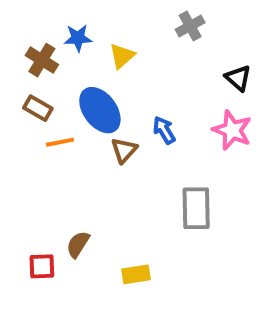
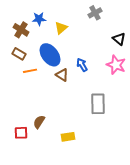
brown triangle: (124, 150) -> (62, 75), turned -40

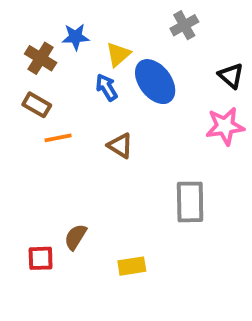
blue ellipse: (50, 55) -> (155, 82), moved
blue arrow: (82, 65) -> (107, 87), moved
pink star: (116, 65) -> (225, 126), turned -30

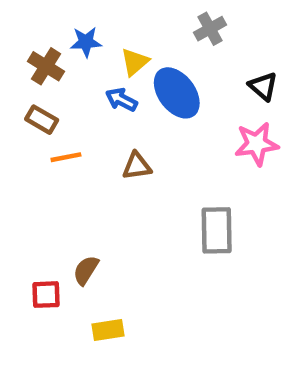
blue arrow: (107, 87) -> (121, 100), turned -32
brown triangle: (120, 146) -> (137, 166), turned -40
yellow rectangle: (132, 266) -> (108, 330), moved

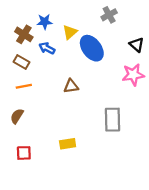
blue arrow: (121, 100) -> (47, 48), moved
orange line: (66, 157) -> (24, 86), moved
brown semicircle: (86, 270) -> (17, 116), moved
yellow rectangle: (108, 330) -> (68, 144), moved

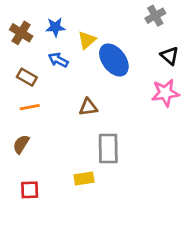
gray cross: (109, 15) -> (155, 16), moved
brown cross: (24, 34) -> (21, 33), moved
gray rectangle: (113, 120) -> (108, 148), moved

